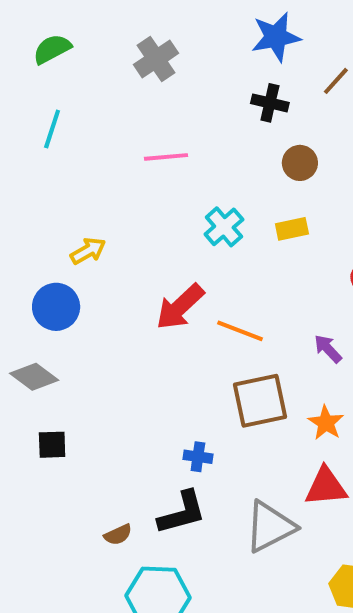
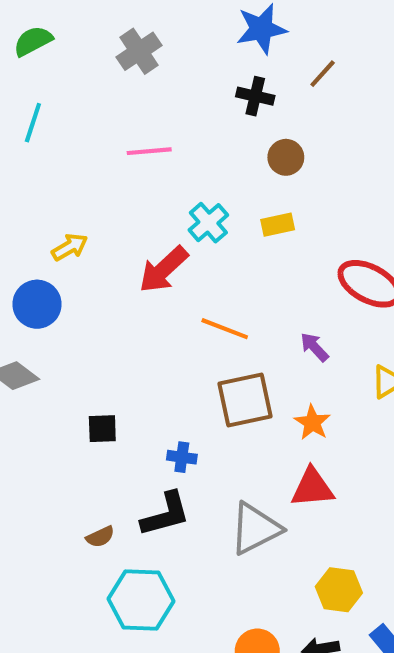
red arrow: (180, 307) -> (163, 270), moved
black square: (52, 445) -> (102, 429), moved

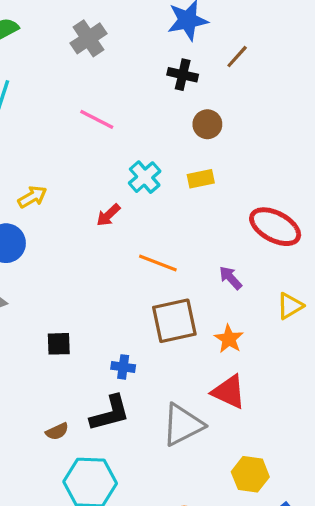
pink line: (149, 151) -> (97, 119), turned 32
red arrow: (163, 270) -> (108, 215), size x0.6
red triangle: (312, 488) -> (229, 392), turned 30

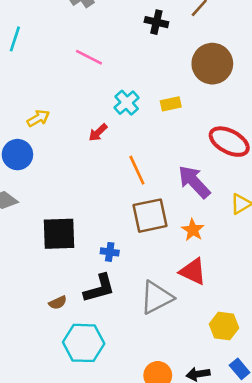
brown circle: (207, 124) -> (212, 64), moved, size x1.8
orange line: (158, 263) -> (137, 170), turned 44
purple arrow: (230, 278) -> (194, 182), size x1.8
black square: (59, 344) -> (59, 234), size x1.8
yellow hexagon: (250, 474) -> (224, 326), moved

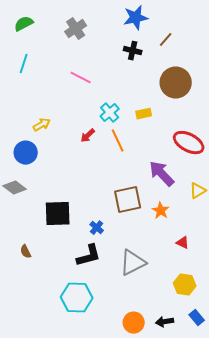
orange line: (137, 170) -> (118, 141), moved
blue cross: (110, 252) -> (97, 228), turned 32
red triangle: (193, 271) -> (183, 243), moved, size x0.6
brown semicircle: (58, 303) -> (26, 252), moved, turned 88

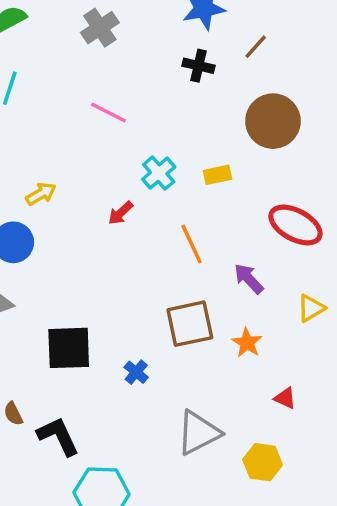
orange line: (118, 141) -> (192, 244), moved
purple arrow: (162, 174) -> (249, 279), size x0.7
black L-shape: (89, 256) -> (58, 436), moved, turned -100
yellow hexagon: (185, 285) -> (263, 462), moved

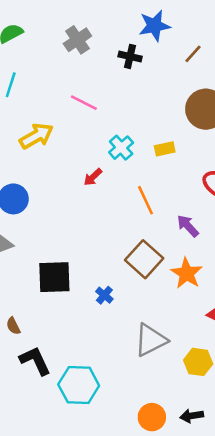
black cross: (199, 66) -> (130, 56), moved
yellow arrow: (41, 194) -> (36, 136), moved, size x1.5
brown square: (190, 324) -> (144, 259), turned -36
orange star: (247, 343) -> (187, 273), size x1.4
black L-shape: (58, 436) -> (35, 361), moved

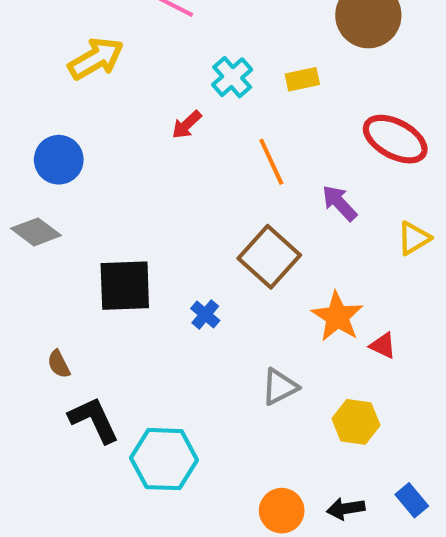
orange star: (187, 273) -> (337, 317), moved
gray triangle: (151, 340) -> (280, 387), size x0.7

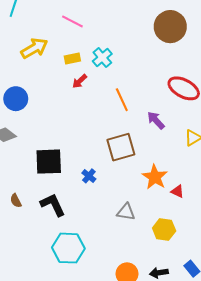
yellow rectangle: (302, 79) -> (72, 59), moved
brown square: (269, 257) -> (121, 147), turned 32
gray triangle: (280, 387) -> (126, 212), turned 36
black L-shape: (94, 420) -> (53, 205), moved

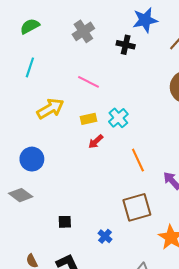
black square: (49, 162) -> (65, 222), size x0.5

